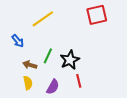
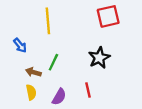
yellow line: (43, 19) -> (48, 21), turned -60
black star: (70, 60) -> (99, 58), moved

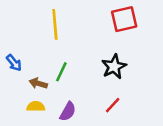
blue arrow: (20, 45) -> (14, 63), moved
red line: (88, 90) -> (113, 105), moved, turned 56
yellow semicircle: (31, 92) -> (36, 106), turned -80

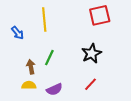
blue arrow: (14, 63) -> (17, 33), moved
brown arrow: (38, 83) -> (31, 67), turned 64
purple semicircle: (68, 112) -> (54, 89), turned 35

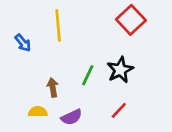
red square: (100, 15) -> (131, 20), turned -30
green line: (49, 58) -> (88, 75), moved
brown arrow: (31, 67) -> (53, 87), moved

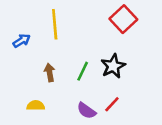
blue arrow: (23, 43) -> (22, 41), turned -84
brown arrow: (53, 87) -> (50, 72), moved
purple semicircle: (72, 117) -> (86, 111), moved, turned 60

